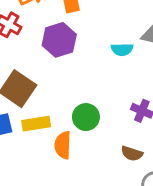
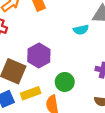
purple hexagon: (59, 40) -> (39, 56), moved

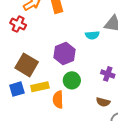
purple hexagon: (39, 56) -> (64, 53), moved

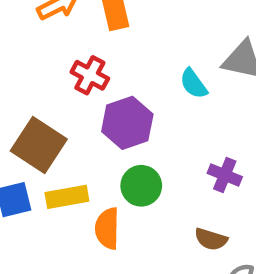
red cross: (18, 24) -> (90, 75), moved
cyan semicircle: (92, 35) -> (194, 84), turned 56

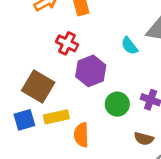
green circle: (141, 186) -> (117, 104), moved

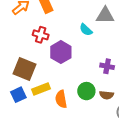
green circle: (117, 104) -> (86, 91), moved

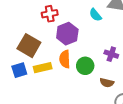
red cross: (41, 35) -> (50, 14), turned -35
green circle: (86, 91) -> (85, 66), moved
orange semicircle: (61, 99) -> (65, 59), moved

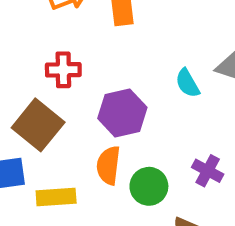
red cross: (50, 14) -> (63, 70), moved
yellow rectangle: (43, 68) -> (56, 197), moved

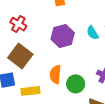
red cross: (63, 70) -> (18, 24), moved, turned 35
purple hexagon: (122, 113) -> (63, 36), moved

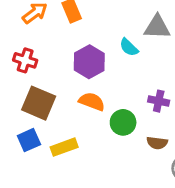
orange semicircle: (55, 74) -> (92, 102), moved, turned 120

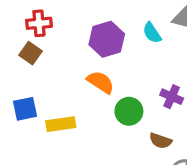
red cross: (25, 60) -> (39, 23), turned -35
brown square: (39, 103) -> (30, 53), moved, size x0.6

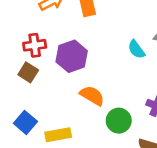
purple hexagon: (107, 39) -> (72, 56), moved
blue square: (25, 109) -> (25, 122), turned -35

